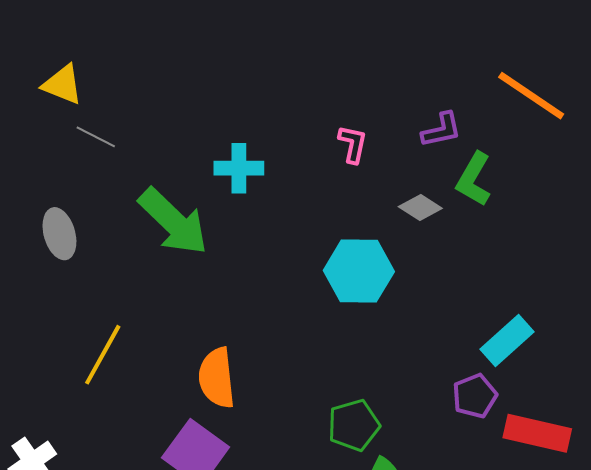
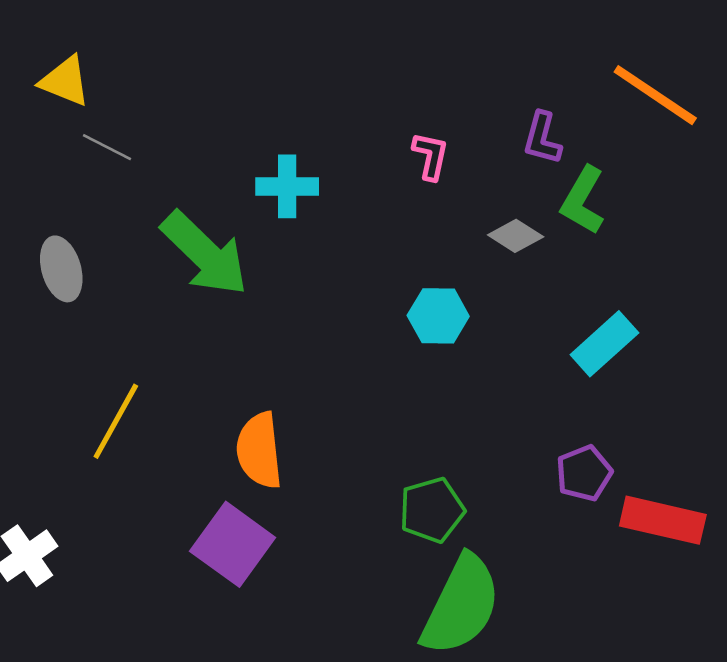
purple L-shape: (441, 130) -> (542, 138), turned 117
cyan hexagon: (359, 271) -> (438, 316), size x0.7
cyan rectangle: (507, 341) -> (604, 344), moved

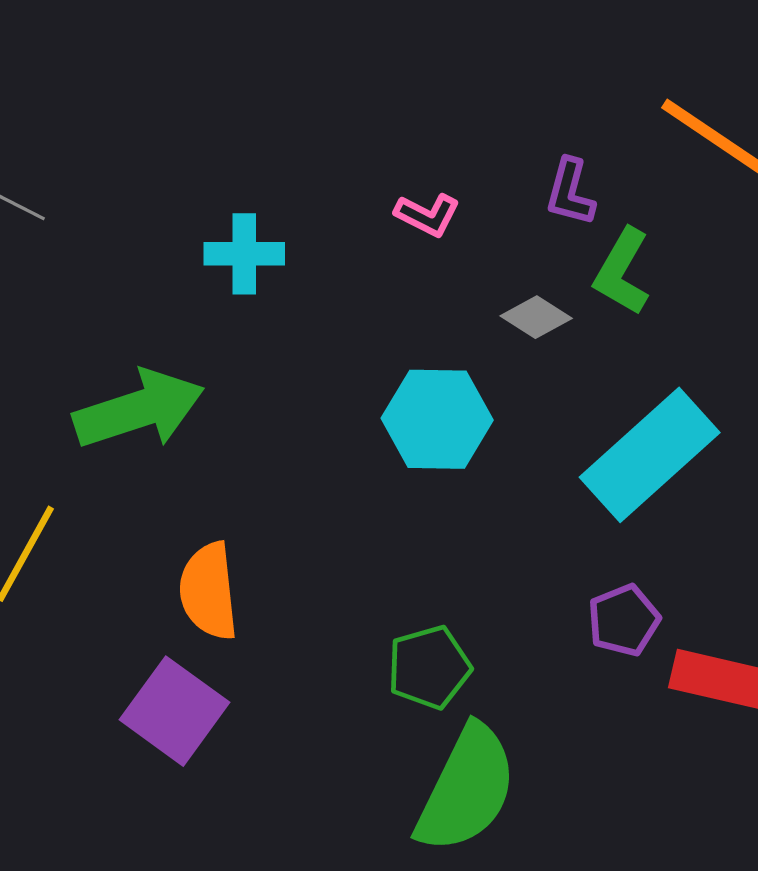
pink L-shape: (431, 156) -> (427, 215), turned 105
green arrow: (205, 254) -> (139, 409), moved, turned -62
cyan hexagon: (438, 316) -> (437, 419), size x1.4
cyan rectangle: (604, 344) -> (650, 455), size x1.6

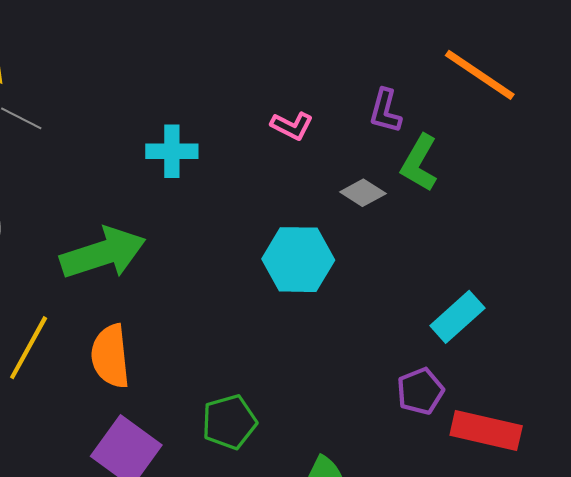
cyan rectangle: (650, 455) -> (457, 317), moved, size x0.6
orange semicircle: (209, 591) -> (110, 356), moved
green pentagon: (429, 667) -> (229, 422), moved

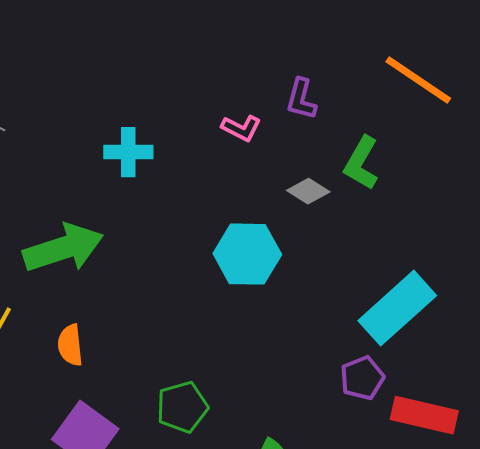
purple L-shape: (385, 111) -> (301, 99), moved
cyan rectangle: (457, 317) -> (397, 308), size x1.5
orange semicircle: (110, 356) -> (70, 345), size x0.7

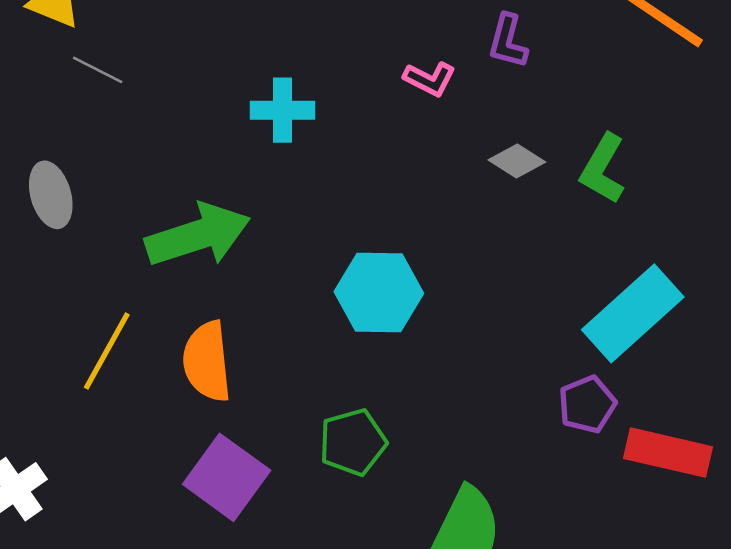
green L-shape: (361, 163) -> (603, 169), moved
cyan hexagon: (247, 254) -> (379, 292), moved
orange semicircle: (70, 345) -> (207, 361), size x1.5

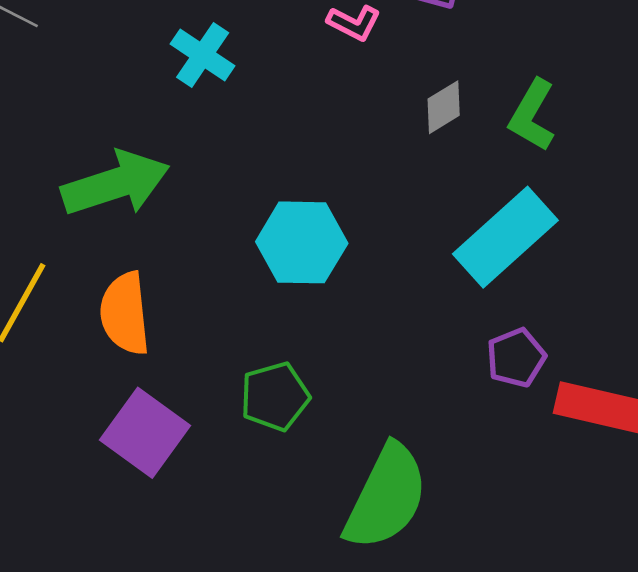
cyan cross: (283, 110) -> (203, 55), turned 34
gray diamond: (517, 161) -> (444, 107), turned -64
cyan rectangle: (633, 313) -> (505, 237), moved

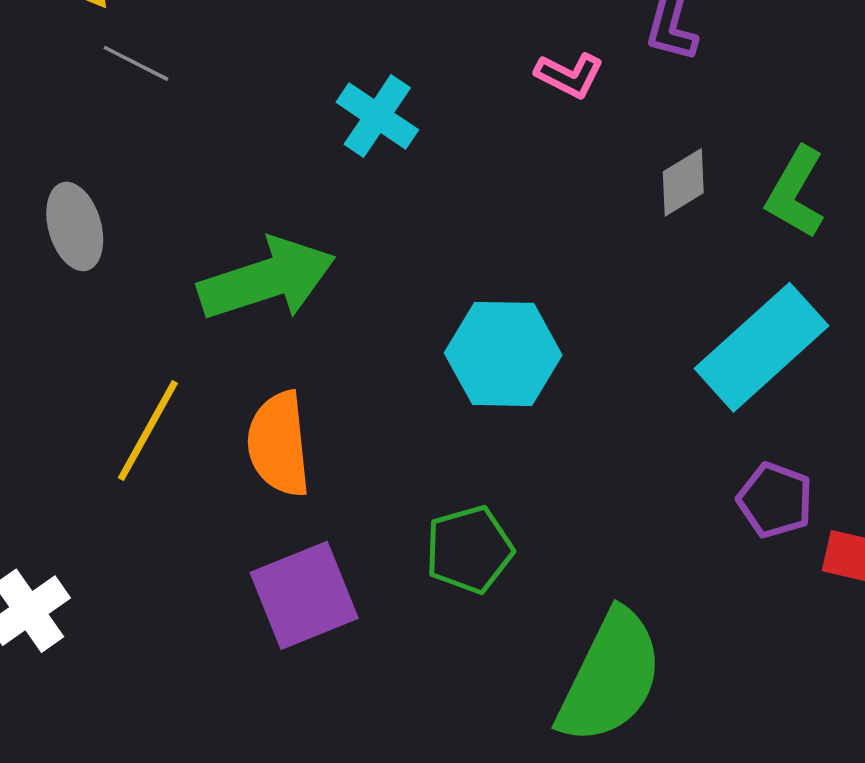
purple pentagon: (516, 358) -> (775, 500), turned -30
purple square: (145, 433) -> (304, 595), turned 32

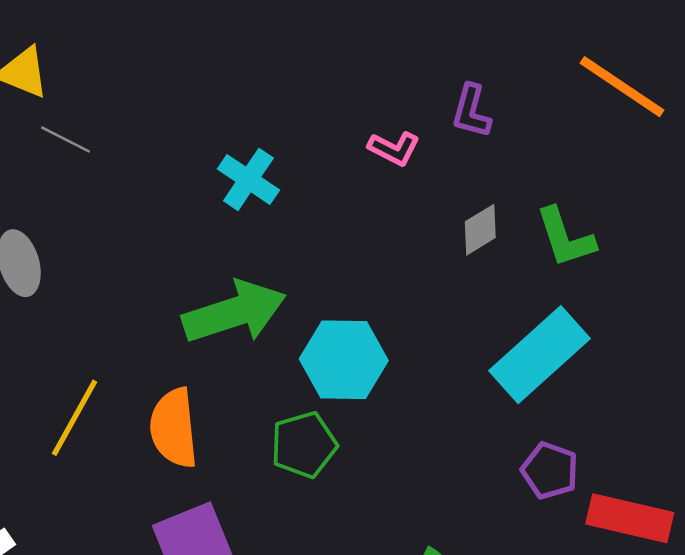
green L-shape: (795, 192) -> (565, 237), turned -48
green arrow: (267, 279) -> (234, 312), moved
green pentagon: (469, 549) -> (304, 445), moved

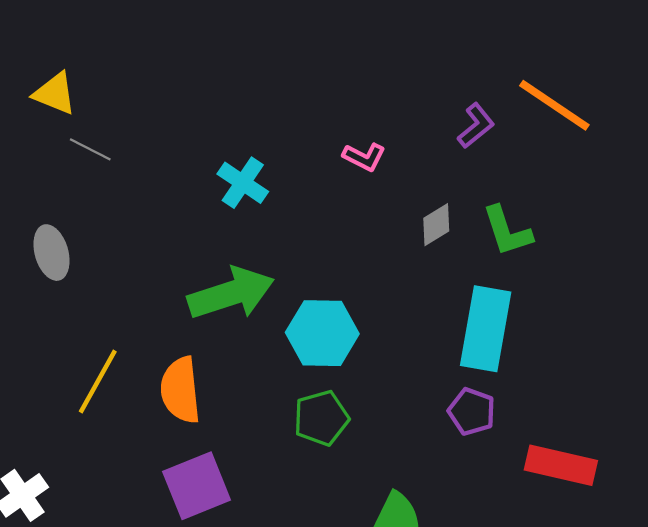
purple L-shape: (471, 111) -> (476, 126), moved, turned -144
cyan rectangle: (540, 355) -> (486, 329), turned -38
green pentagon: (304, 445) -> (321, 418), moved
purple pentagon: (550, 471) -> (472, 412), moved

